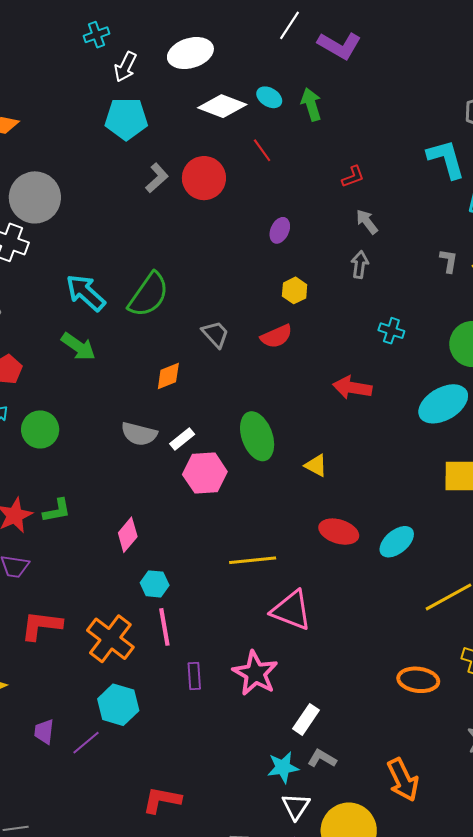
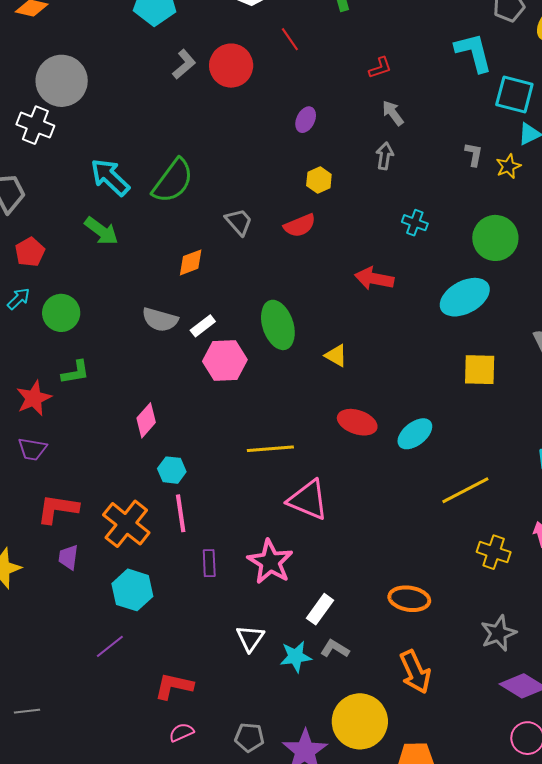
green L-shape: (57, 511) -> (75, 372), moved
orange ellipse: (418, 680) -> (409, 599), moved
purple trapezoid: (44, 732) -> (68, 557), moved
purple line: (86, 743) -> (110, 646), moved
white triangle: (296, 806) -> (250, 638), moved

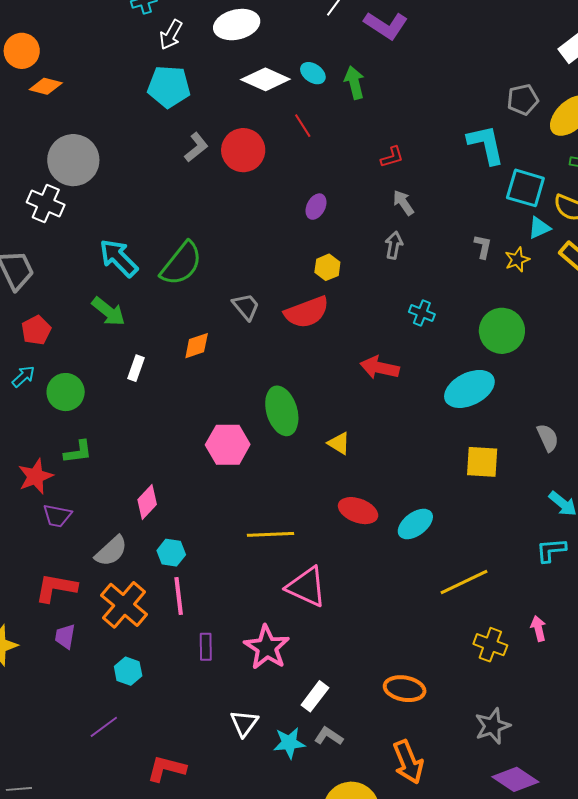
red semicircle: (300, 226) -> (307, 312), size x1.4
gray semicircle: (160, 320) -> (111, 551), moved, turned -60
white rectangle: (203, 326) -> (136, 368), moved, turned -35
purple trapezoid: (32, 449) -> (57, 516), moved
cyan hexagon: (132, 590) -> (128, 671), size x0.7

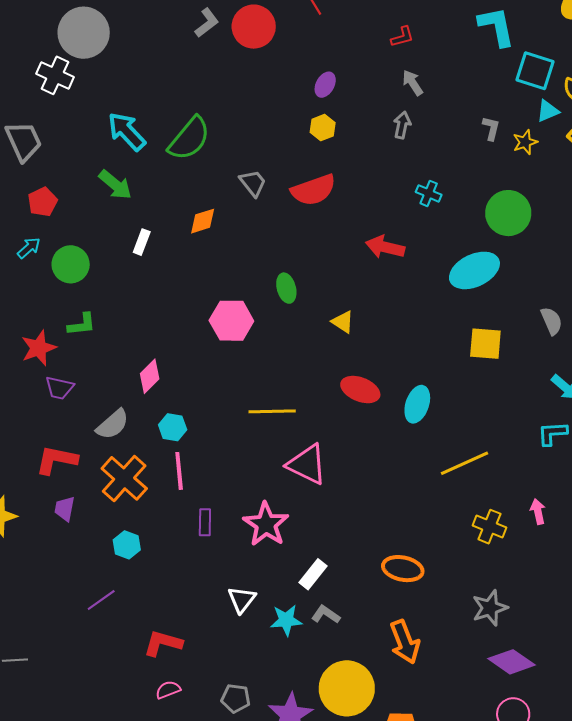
yellow hexagon: (327, 267) -> (323, 128), moved
green ellipse: (282, 411) -> (286, 288), size x0.6
cyan ellipse: (415, 524) -> (417, 404), turned -36

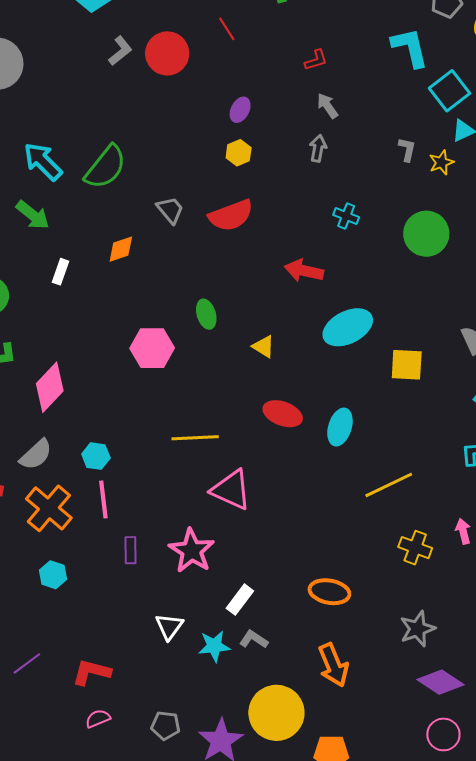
cyan square: (535, 71) -> (450, 91), turned 36
cyan ellipse: (474, 270) -> (348, 327), moved
pink diamond: (150, 376) -> (50, 387), moved, size x1.4
purple line: (101, 600) -> (27, 663), moved

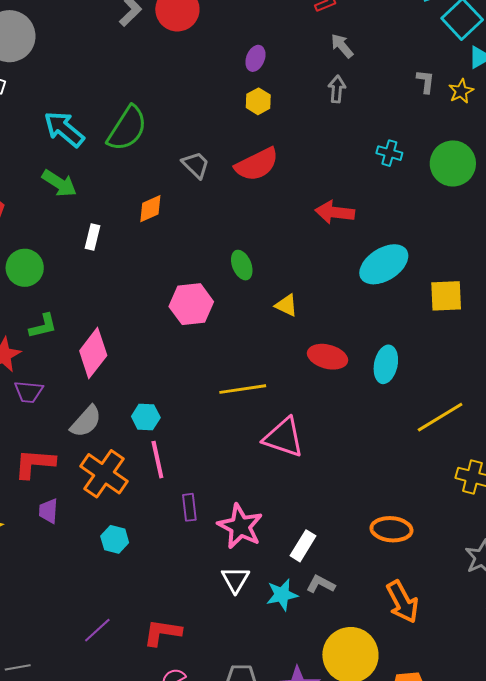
cyan cross: (346, 216) -> (389, 153), moved
yellow triangle: (263, 346) -> (286, 305), moved
pink star: (192, 551) -> (240, 526), moved

